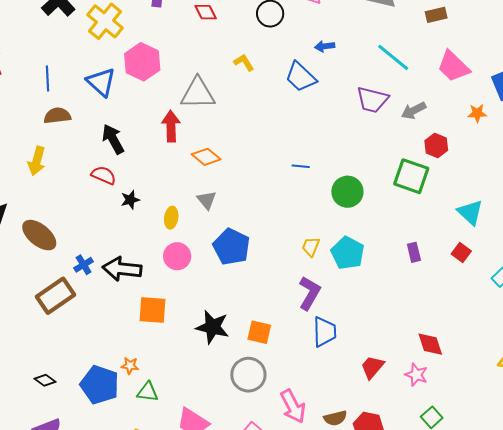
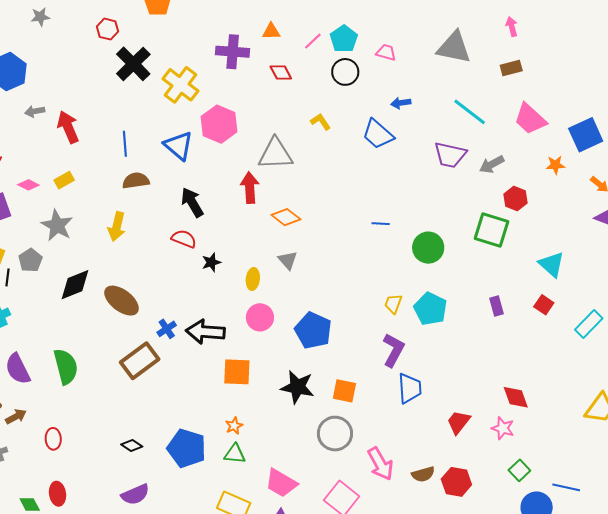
blue pentagon: (231, 247) -> (313, 330), moved
orange star: (130, 366) -> (234, 426), moved, turned -30

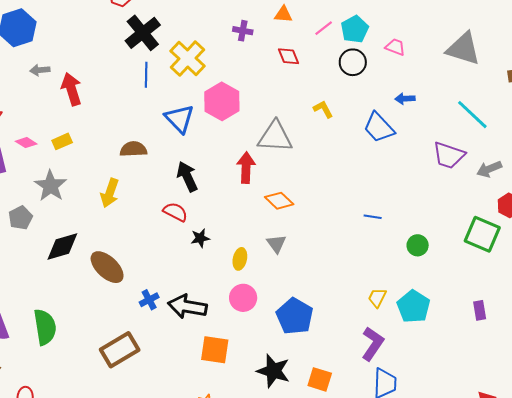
purple cross: (233, 52) -> (243, 31), size x0.6
blue line: (125, 144) -> (146, 75), moved
green circle: (428, 248) -> (418, 245), size x0.7
brown rectangle: (140, 361) -> (120, 350), moved

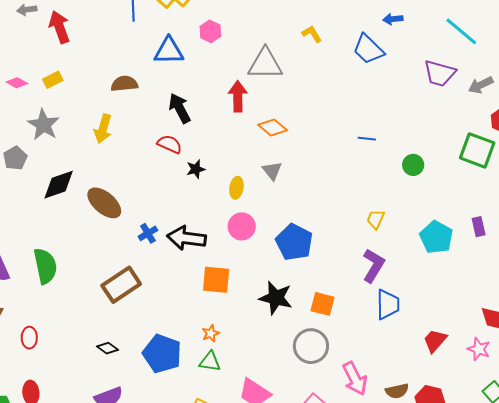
pink hexagon: (222, 101) -> (210, 31), size x0.6
blue triangle: (179, 119) -> (169, 51), turned -44
cyan pentagon: (413, 306) -> (436, 237), moved

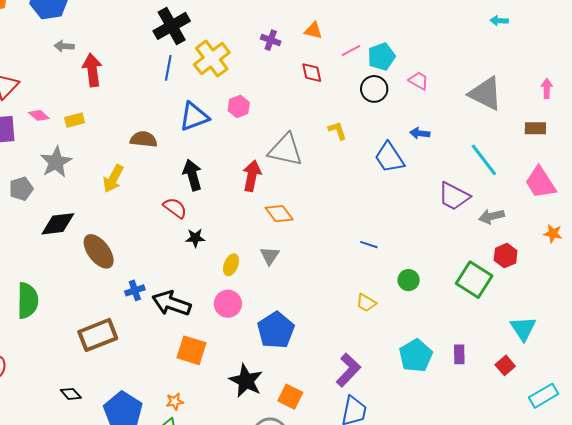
blue triangle: (169, 51) -> (194, 117), turned -32
yellow trapezoid: (376, 219) -> (366, 303), moved, turned -95

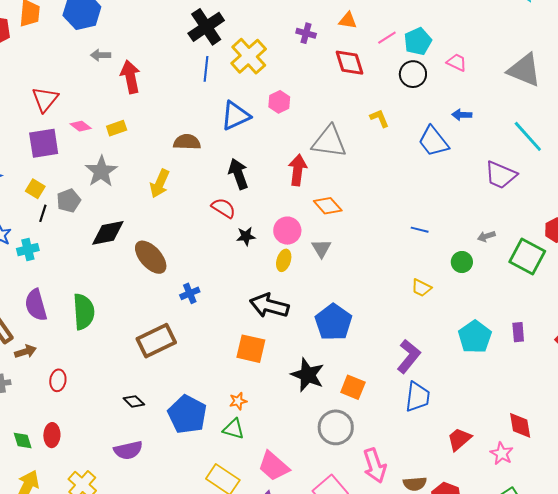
red diamond: (312, 73) -> (349, 63), size x1.4
gray arrow: (492, 216) -> (486, 236), moved, size x0.7
black arrow: (171, 303) -> (269, 306), moved
pink circle: (228, 304) -> (287, 231), moved

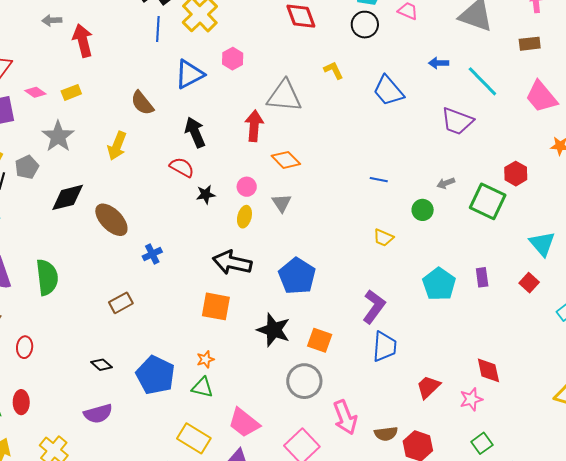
blue arrow: (462, 115) -> (439, 63), moved
brown semicircle: (187, 142) -> (142, 103), turned -128
pink circle: (287, 231) -> (247, 187), size x0.7
brown rectangle: (156, 341) -> (121, 303), size x0.6
pink star: (502, 453) -> (471, 399), turned 30

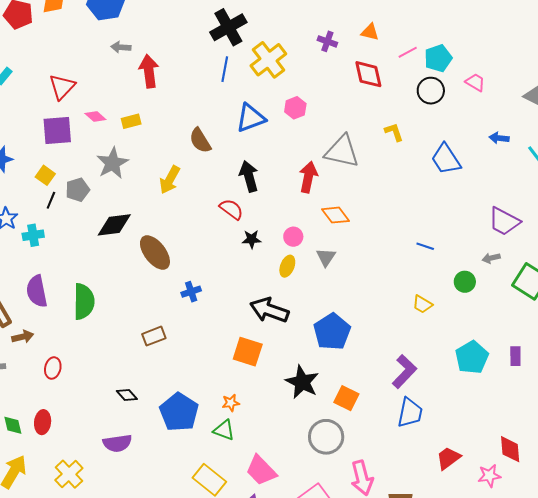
purple trapezoid: (457, 121) -> (504, 221), moved

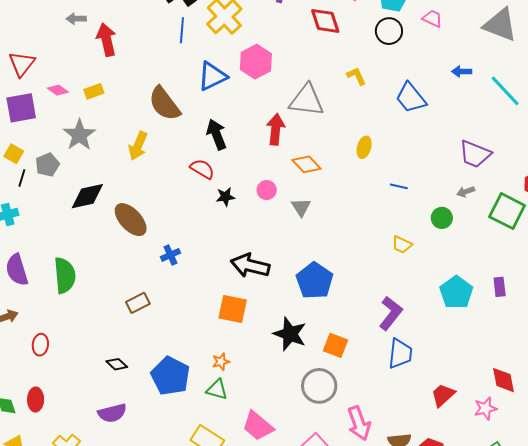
pink hexagon: (295, 108) -> (256, 62), size x1.5
brown semicircle: (200, 141) -> (164, 104), size x1.4
yellow ellipse: (287, 266) -> (364, 147), moved

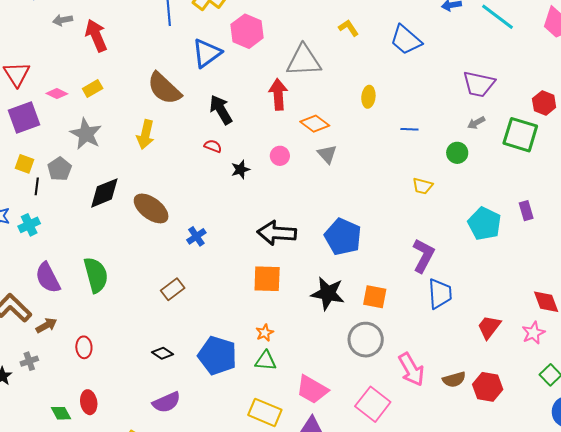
red semicircle: (202, 169) -> (213, 146), size x0.7
gray triangle: (301, 207) -> (327, 154), moved

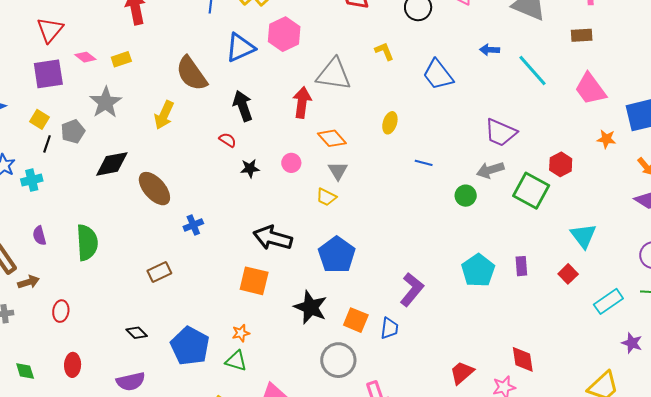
gray arrow: (476, 123) -> (490, 170), size x1.5
yellow trapezoid: (423, 186) -> (326, 197), moved
purple semicircle: (48, 278) -> (39, 236), size x0.6
blue trapezoid: (440, 294) -> (389, 328), moved, size x0.7
red ellipse: (89, 402) -> (73, 365), moved

